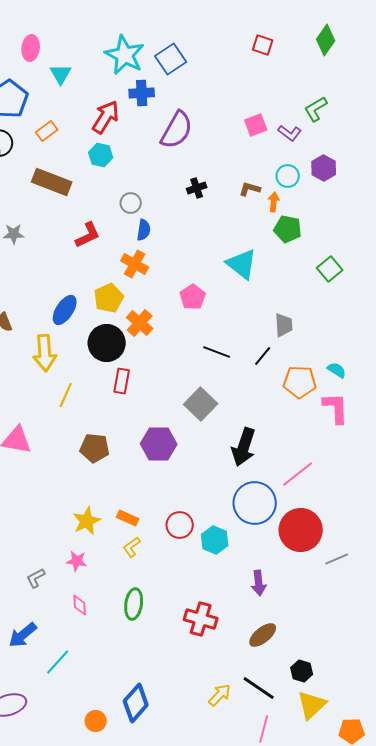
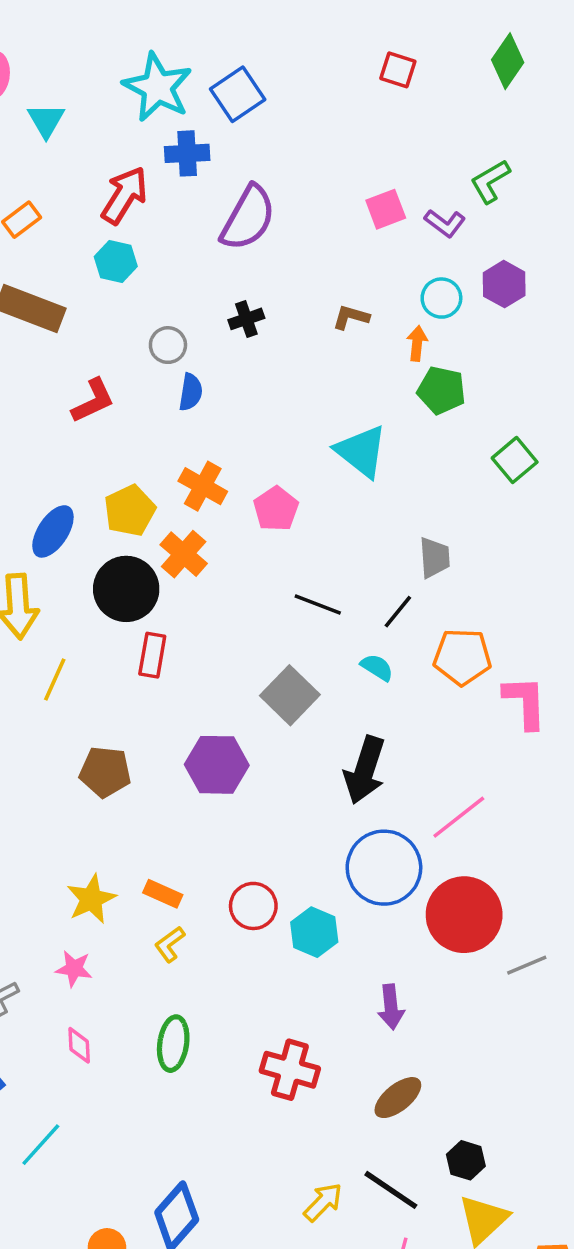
black cross: (197, 188) -> (246, 319), moved
brown L-shape: (250, 189) -> (351, 317), moved
orange cross: (135, 264) -> (203, 486), moved
cyan semicircle: (337, 370) -> (377, 667), moved

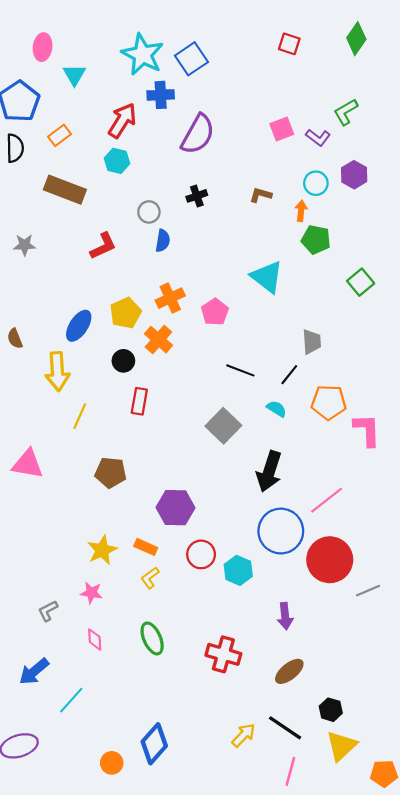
orange cross: (203, 486) -> (170, 298), turned 36
black circle: (126, 589) -> (123, 361), size x0.6
purple hexagon: (217, 765) -> (176, 508), moved
green ellipse: (173, 1044) -> (152, 638), turned -32

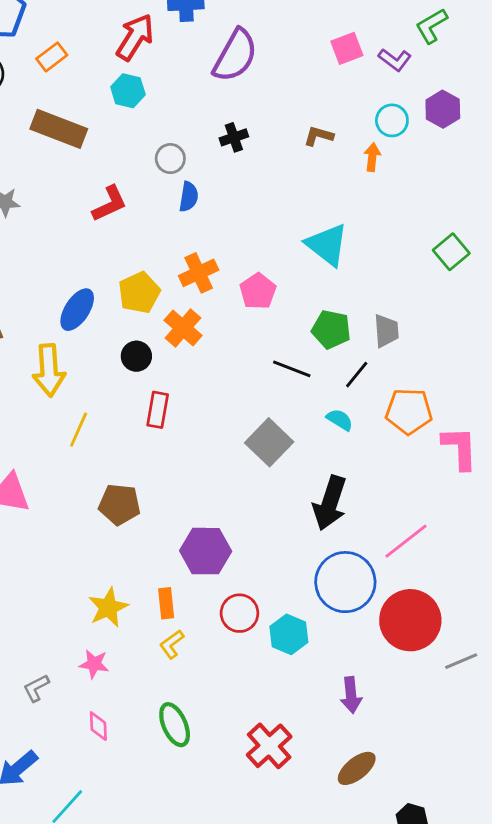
green pentagon: (316, 240) -> (331, 329), moved
orange rectangle: (146, 547) -> (166, 603), turned 60
red cross: (223, 654) -> (269, 746), turned 32

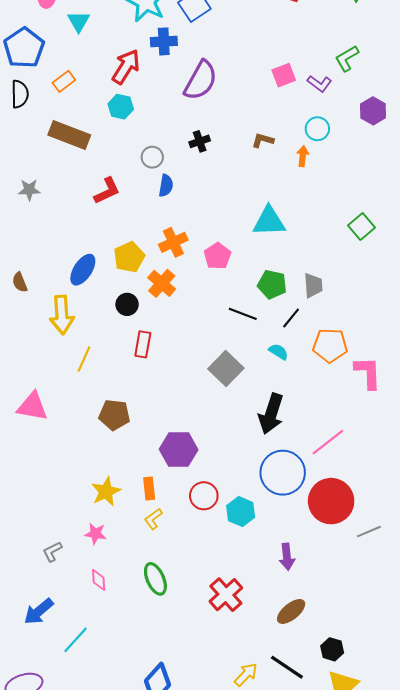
purple hexagon: (443, 109) -> (373, 111), moved
cyan triangle: (327, 245) -> (269, 221), turned -40

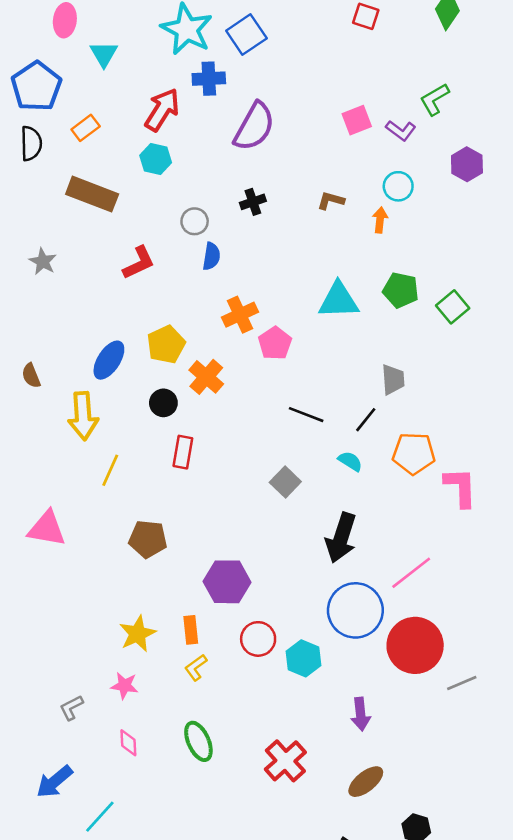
gray star: (29, 190) -> (43, 261), turned 30
orange cross: (173, 242) -> (240, 315), moved
green pentagon: (272, 284) -> (401, 290), moved
gray square: (226, 369) -> (285, 482), size x0.7

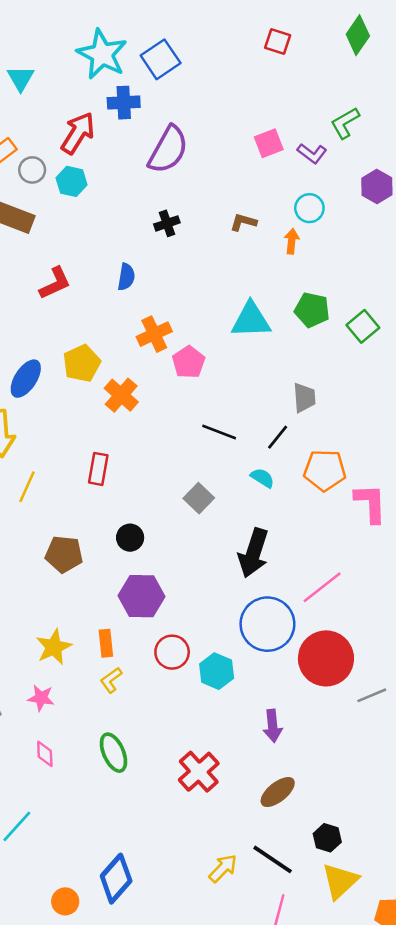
gray circle: (195, 221) -> (32, 170), moved
black circle: (163, 403) -> (130, 538), moved

